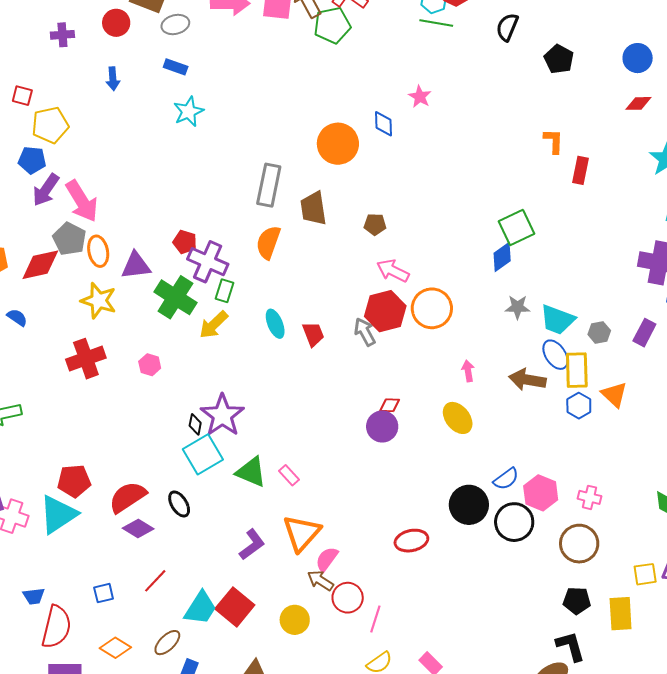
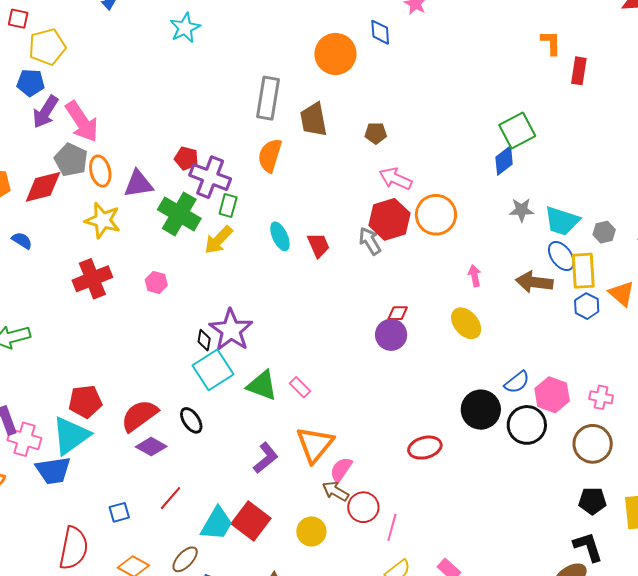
blue trapezoid: (34, 596) -> (53, 470), moved, size x1.6

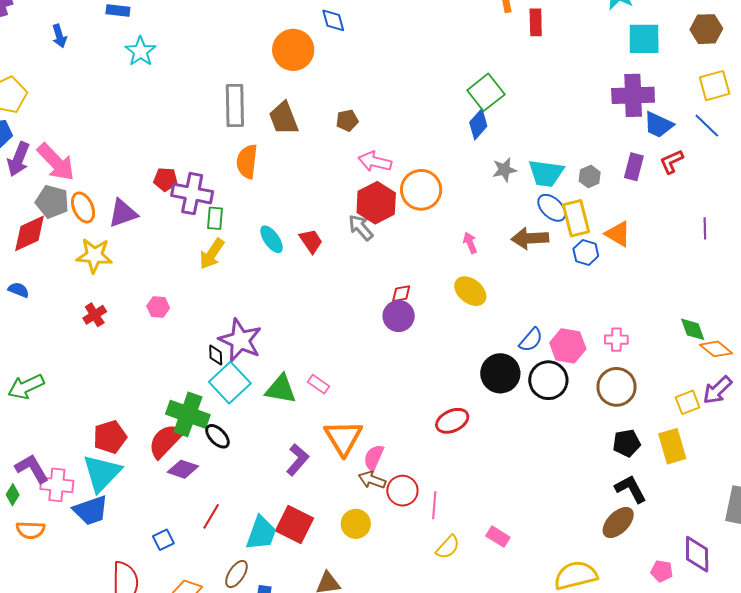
green cross: (179, 214) -> (188, 414), moved
red cross: (92, 279) -> (95, 315), size x0.6

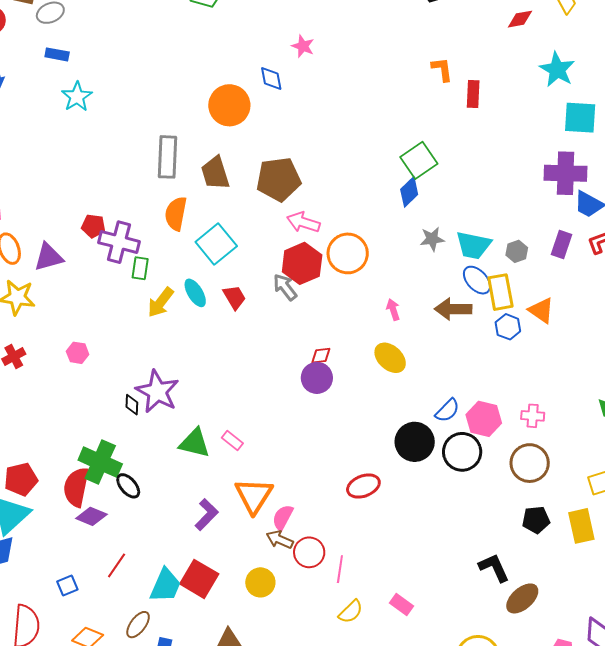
brown pentagon: (347, 120) -> (279, 179), size x2.0
yellow arrow: (212, 254) -> (161, 302), moved
cyan square: (230, 383) -> (216, 244), moved
red semicircle: (166, 441) -> (76, 487), turned -36
black L-shape: (631, 489) -> (494, 568), moved

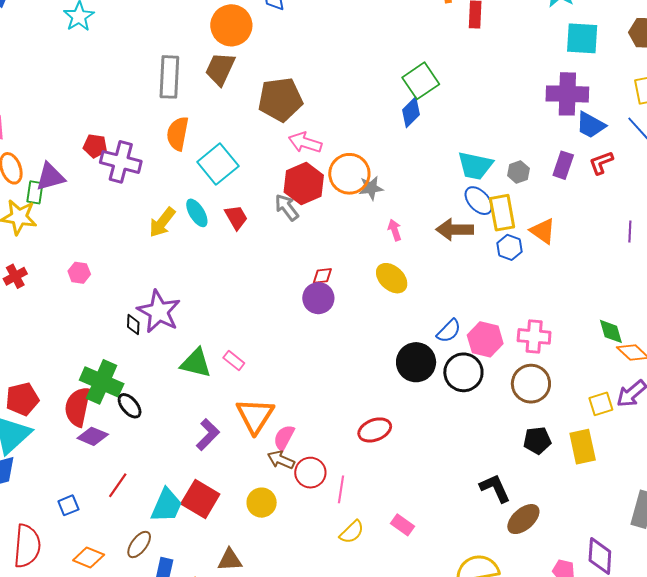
brown trapezoid: (215, 173) -> (220, 69), moved, turned 42
gray star: (432, 239) -> (371, 188), moved
green rectangle: (140, 268) -> (35, 192), moved
pink cross: (533, 416) -> (534, 336), size x1.4
red ellipse: (363, 486) -> (375, 430), moved

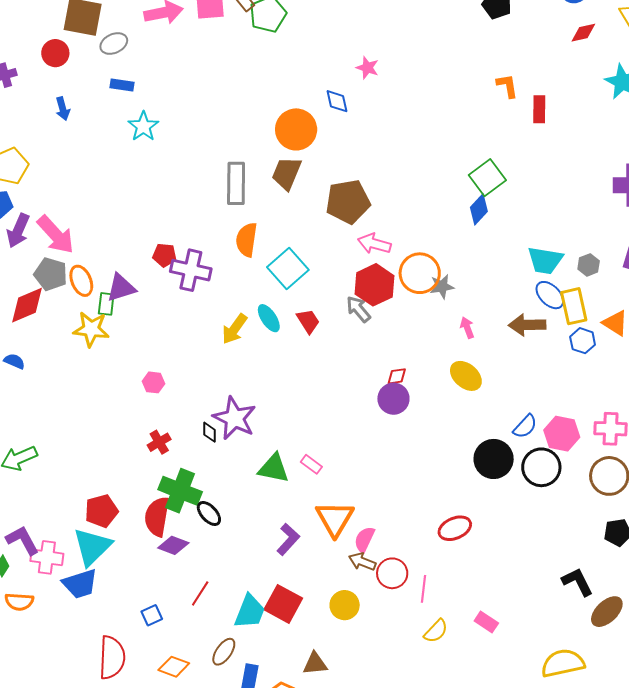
red cross: (15, 276) -> (159, 442), moved

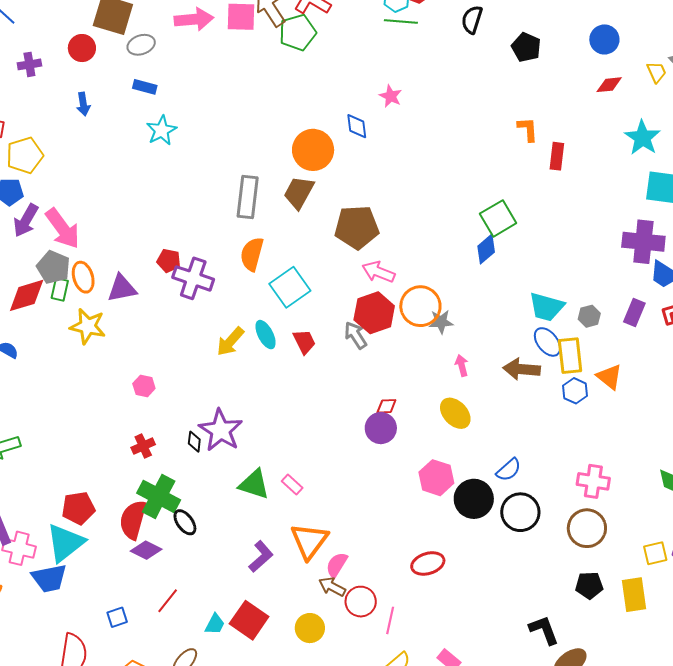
green rectangle: (106, 304) -> (60, 289), moved
pink hexagon: (562, 434) -> (436, 478), moved
cyan trapezoid: (250, 612) -> (215, 624), size x0.6

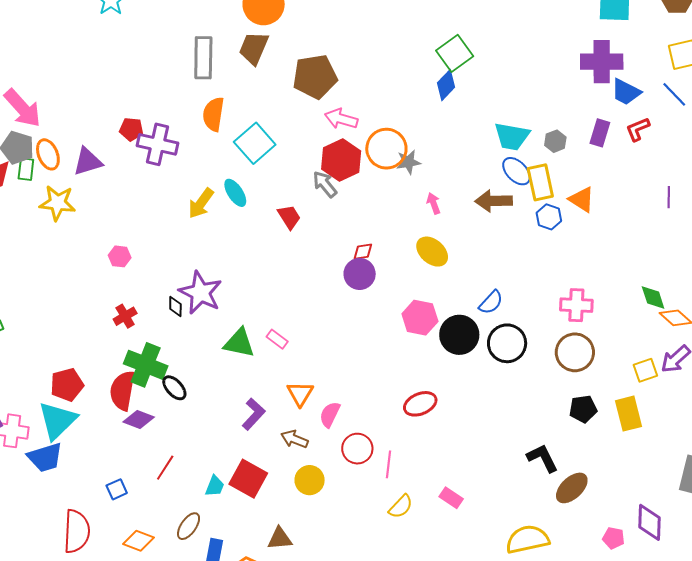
red trapezoid: (304, 342) -> (289, 217), moved
orange triangle: (309, 541) -> (300, 394), size x0.7
brown arrow: (332, 587) -> (294, 439), moved

